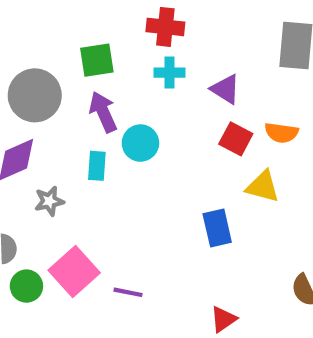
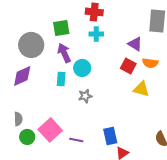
purple triangle: (225, 89) -> (135, 44), moved
gray star: (49, 201) -> (85, 96), moved
blue rectangle: (217, 228) -> (110, 136), moved

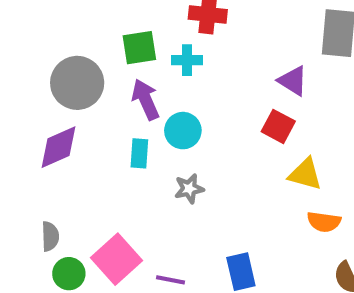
cyan cross: (96, 34) -> (187, 60), moved
orange semicircle: (150, 63) -> (324, 222), moved

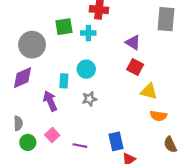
purple triangle: (293, 81) -> (133, 43), moved
purple arrow: (146, 99) -> (50, 101), moved
pink square: (117, 259) -> (52, 135), size x0.6

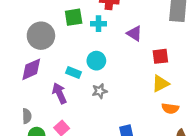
purple triangle: (133, 43) -> (134, 33), moved
red square: (135, 67) -> (160, 56), moved, turned -35
cyan rectangle: (64, 81) -> (74, 73), turned -72
yellow triangle: (149, 91) -> (160, 83), turned -42

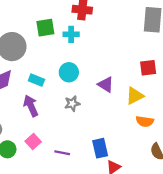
purple triangle: (134, 33) -> (106, 85), moved
red square: (160, 56) -> (148, 68), moved
cyan rectangle: (74, 73) -> (36, 80), moved

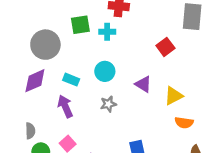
red square: (148, 68) -> (165, 47), moved, turned -30

